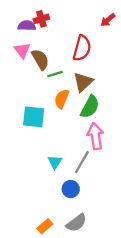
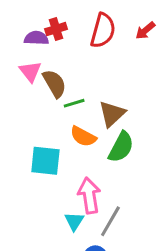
red semicircle: (82, 48) -> (103, 31), moved
orange semicircle: (62, 99) -> (83, 136), turned -84
pink arrow: (95, 136) -> (89, 196), moved

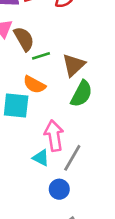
orange semicircle: (83, 136) -> (34, 85), moved
cyan triangle: (74, 221) -> (41, 158), turned -36

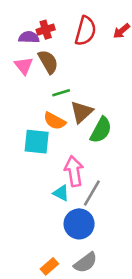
brown semicircle: (24, 39) -> (48, 62), moved
brown triangle: (74, 65) -> (82, 112), moved
blue circle: (59, 189) -> (79, 224), size x1.5

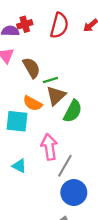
brown semicircle: (48, 62) -> (31, 68), moved
green line: (61, 93) -> (50, 80), moved
cyan triangle: (61, 193) -> (19, 166), moved
blue circle: (79, 224) -> (74, 193), moved

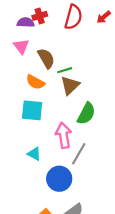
orange semicircle: (33, 103) -> (35, 82), moved
green semicircle: (73, 111) -> (86, 114), moved
blue circle: (74, 193) -> (59, 179), moved

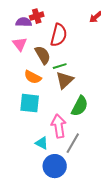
red semicircle: (73, 17) -> (59, 35), moved
cyan triangle: (34, 154) -> (42, 143), moved

